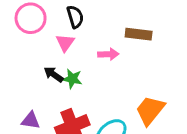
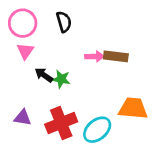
brown rectangle: (139, 34) -> (116, 56), moved
pink triangle: (65, 43) -> (25, 51), moved
orange trapezoid: (150, 110) -> (133, 108), turned 56

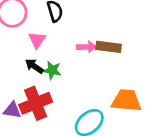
pink triangle: (25, 51) -> (37, 40), moved
red cross: (61, 123) -> (36, 103), moved

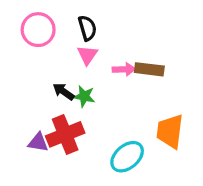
pink triangle: (37, 40) -> (87, 55), moved
orange trapezoid: (126, 101) -> (170, 131), turned -88

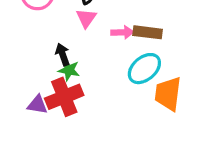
black arrow: (64, 92) -> (63, 54), turned 35
green star: (84, 96) -> (69, 70), moved
cyan ellipse: (127, 157) -> (144, 69), moved

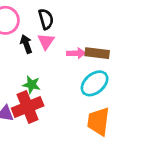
black arrow: (63, 54) -> (26, 44), moved
orange trapezoid: (168, 94) -> (98, 121), moved

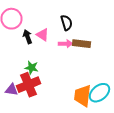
black semicircle: (46, 19) -> (66, 23), moved
pink triangle: (46, 41) -> (42, 35), turned -32
cyan ellipse: (95, 83) -> (100, 93), moved

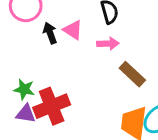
brown rectangle: (82, 44) -> (132, 74), moved, turned 36
green star: (32, 68) -> (24, 89), moved

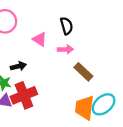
black arrow: (50, 33) -> (18, 66), moved, turned 96

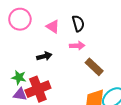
pink triangle: (40, 39) -> (53, 27), moved
black arrow: (18, 66) -> (44, 56), moved

